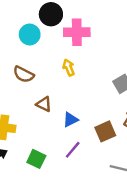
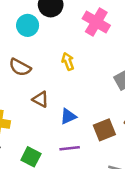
pink cross: (77, 32) -> (96, 22), moved, turned 30
purple line: (73, 150) -> (70, 148), turned 42

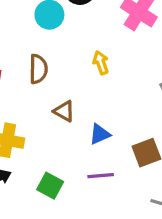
brown semicircle: (20, 67) -> (38, 69), turned -120

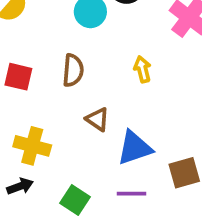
blue triangle: (100, 134) -> (135, 148), size x1.5

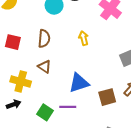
brown triangle: (98, 119) -> (44, 67), moved
purple line: (132, 194) -> (68, 107), moved

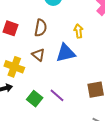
blue triangle: (79, 83) -> (66, 53), moved
purple line: (68, 107) -> (57, 95), turned 35

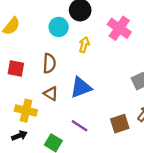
yellow arrow: (78, 31) -> (84, 45), moved, turned 32
purple line: (57, 95) -> (79, 126), moved

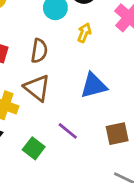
blue triangle: (81, 88) -> (94, 86), moved
brown triangle: (51, 94) -> (37, 88), size x1.5

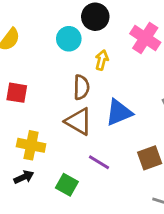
brown semicircle: (39, 51) -> (81, 87), moved
brown triangle: (37, 88) -> (79, 121), moved

